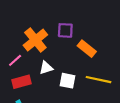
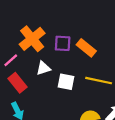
purple square: (65, 30) -> (63, 43), moved
red rectangle: (21, 82) -> (17, 83), turned 66

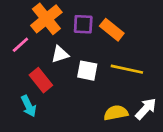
red rectangle: (17, 83) -> (41, 80), moved

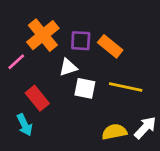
white triangle: (60, 54) -> (68, 67), moved

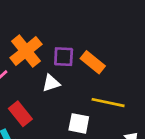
white square: (85, 88) -> (79, 123), moved

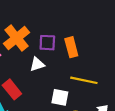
orange rectangle: (93, 62) -> (71, 47), turned 36

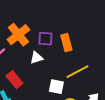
yellow line: (84, 80) -> (77, 72), turned -40

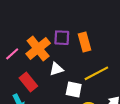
orange cross: (18, 35) -> (38, 48), moved
white triangle: (36, 58) -> (56, 69), moved

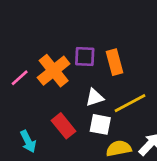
white triangle: (56, 69) -> (95, 98), moved
red rectangle: (28, 82) -> (64, 126), moved

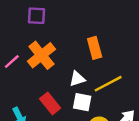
purple square: (85, 56) -> (37, 16), moved

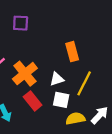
orange cross: (41, 55) -> (25, 74), moved
yellow line: (108, 84) -> (84, 83), turned -35

